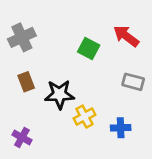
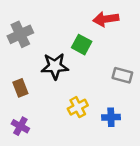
red arrow: (126, 36) -> (106, 19), moved, turned -45
brown rectangle: (26, 82) -> (20, 88), moved
black star: (59, 94) -> (55, 66), moved

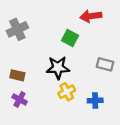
black star: (55, 66) -> (58, 68), moved
brown rectangle: (20, 88) -> (17, 75), turned -56
purple cross: (20, 126) -> (20, 99), moved

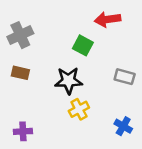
brown rectangle: (17, 75) -> (20, 73), moved
purple cross: (20, 99) -> (23, 131), moved, turned -32
blue cross: (95, 101) -> (123, 126), moved, turned 32

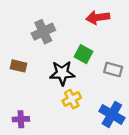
gray cross: (20, 35) -> (43, 32), moved
green square: (83, 45) -> (84, 54), moved
blue cross: (123, 126) -> (112, 114), size x1.5

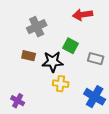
brown rectangle: (18, 66) -> (29, 56), moved
yellow cross: (72, 99) -> (61, 84), turned 35
purple cross: (21, 119) -> (18, 101), turned 32

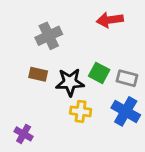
green square: (71, 46) -> (99, 73), moved
blue cross: (95, 97) -> (126, 111), moved

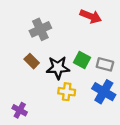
red arrow: (110, 20) -> (91, 16), turned -150
brown rectangle: (38, 74) -> (32, 61), turned 32

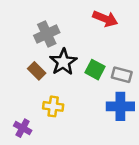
black star: (58, 68) -> (63, 62), moved, turned -30
yellow cross: (67, 92) -> (53, 106), moved
blue cross: (104, 92) -> (120, 106), turned -30

